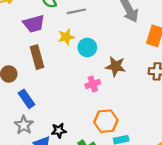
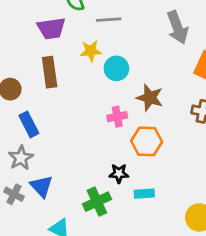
orange hexagon: (106, 121) -> (147, 141), moved
black star: (59, 131) -> (119, 173), moved

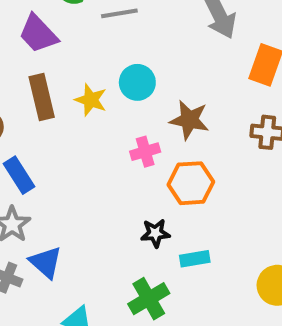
purple trapezoid: (51, 28) -> (38, 34), turned 60
yellow star: (91, 51) -> (91, 100), moved, turned 30
green cross: (97, 202) -> (149, 299), moved

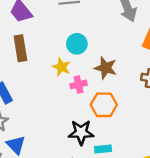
yellow star: (91, 100) -> (61, 67), moved
black star: (155, 233) -> (81, 132), size x1.5

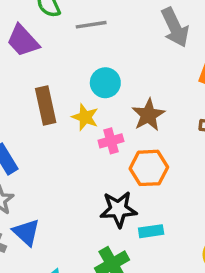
brown rectangle: (20, 48) -> (46, 106), moved
brown star: (106, 68) -> (148, 115), turned 30

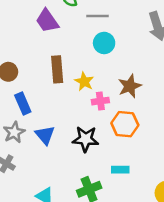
cyan circle: (105, 83) -> (104, 43), moved
black star: (118, 209) -> (86, 139), moved
blue triangle: (26, 232) -> (45, 135), moved

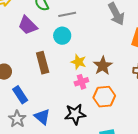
cyan circle: (104, 43) -> (62, 36), moved
yellow star: (84, 82) -> (79, 62), moved

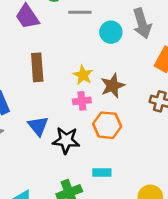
cyan circle: (62, 36) -> (111, 32), moved
blue triangle: (42, 117) -> (38, 126), moved

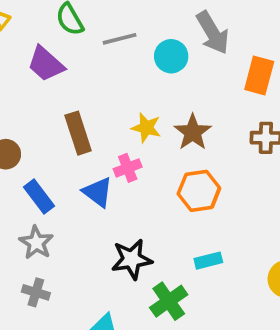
pink cross: (82, 101) -> (128, 168), moved
blue triangle: (38, 126) -> (98, 192), moved
black star: (66, 140) -> (132, 259), moved

